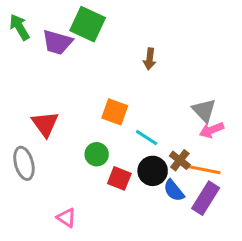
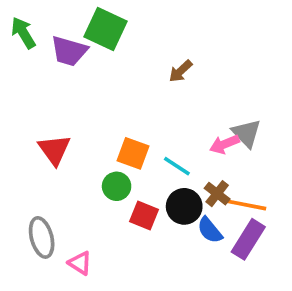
brown arrow: (150, 59) -> (181, 71), turned 40
orange square: (115, 112) -> (133, 153), moved
pink arrow: (212, 130) -> (224, 144), moved
gray ellipse: (24, 163) -> (42, 237), moved

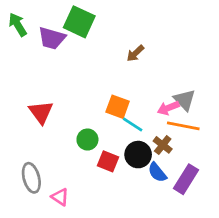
orange square: (133, 153) -> (118, 107), moved
orange line: (245, 205) -> (183, 126), moved

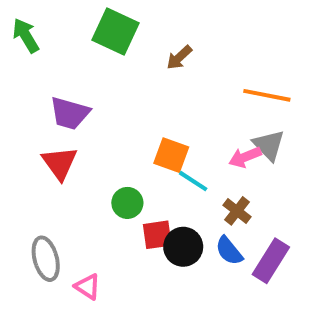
purple trapezoid: (52, 38) -> (70, 113), moved
brown arrow: (135, 53) -> (179, 57), moved
orange line: (183, 126) -> (267, 95), moved
black circle: (138, 155) -> (183, 247), moved
red square: (108, 161) -> (157, 235), turned -30

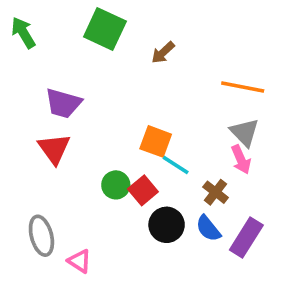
pink arrow: (245, 157) -> (241, 160), moved, turned -92
red square: (157, 235) -> (143, 190), moved, turned -32

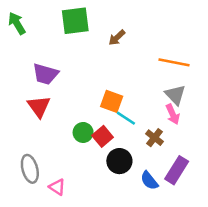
green square: (105, 29) -> (75, 21), turned -32
blue semicircle: (208, 228) -> (149, 181), moved

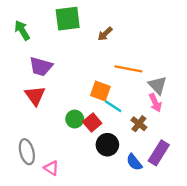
green arrow: (17, 23) -> (22, 30), moved
orange line: (174, 62) -> (128, 69), moved

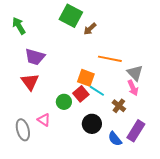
green square: (68, 19) -> (71, 16), moved, turned 35
red square: (92, 123) -> (81, 94), moved
pink triangle: (51, 168) -> (44, 120), moved

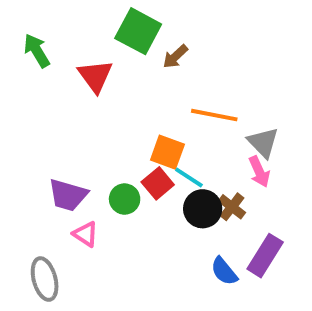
purple trapezoid: (35, 57) -> (68, 195), moved
red triangle: (30, 82) -> (95, 76), moved
black circle: (92, 124) -> (203, 209), moved
gray ellipse: (23, 130) -> (45, 279), moved

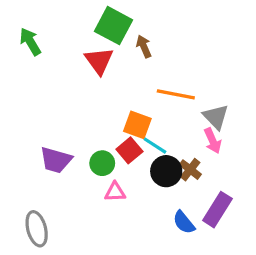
brown arrow: (175, 57) -> (144, 46), turned 110
red triangle: (95, 76) -> (99, 61), moved
pink triangle: (86, 234) -> (115, 192), moved, turned -35

